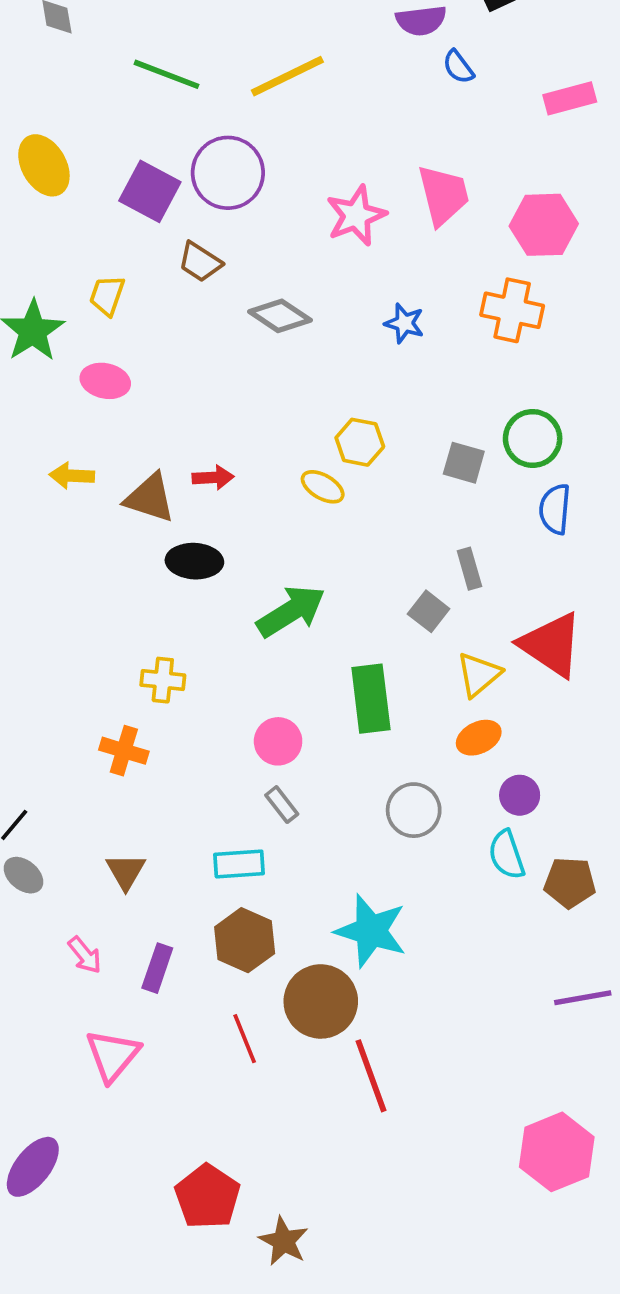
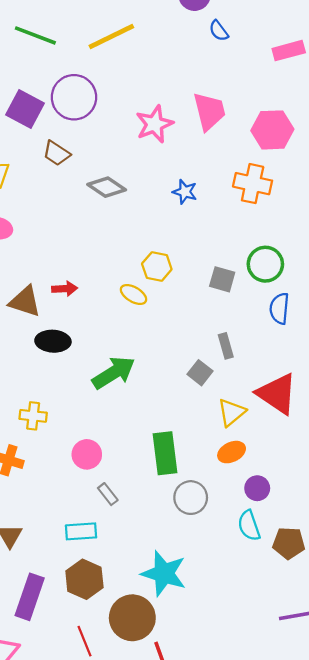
green rectangle: (371, 699) -> (165, 453), moved
pink circle: (278, 741) -> (87, 454), moved
purple rectangle: (157, 968) -> (30, 597), size x1.5

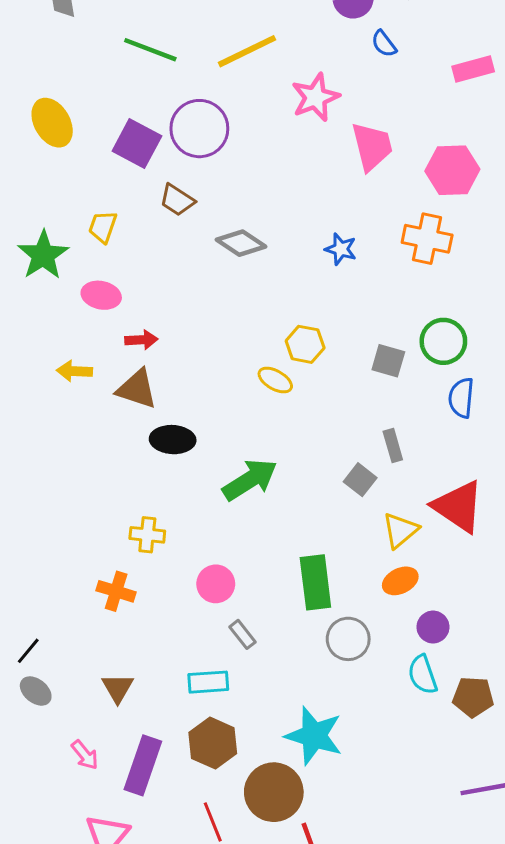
pink star: (154, 124) -> (315, 97), moved
red arrow: (65, 289) -> (141, 340), moved

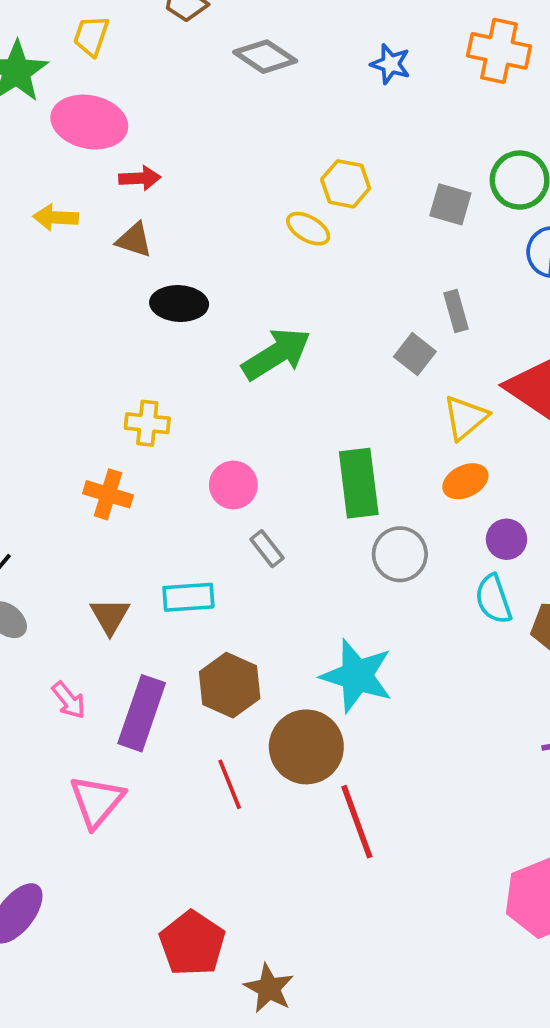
pink ellipse: (101, 295) -> (89, 122), size x1.5
brown triangle: (137, 389) -> (134, 240), size x0.7
cyan rectangle: (208, 682) -> (188, 597), moved

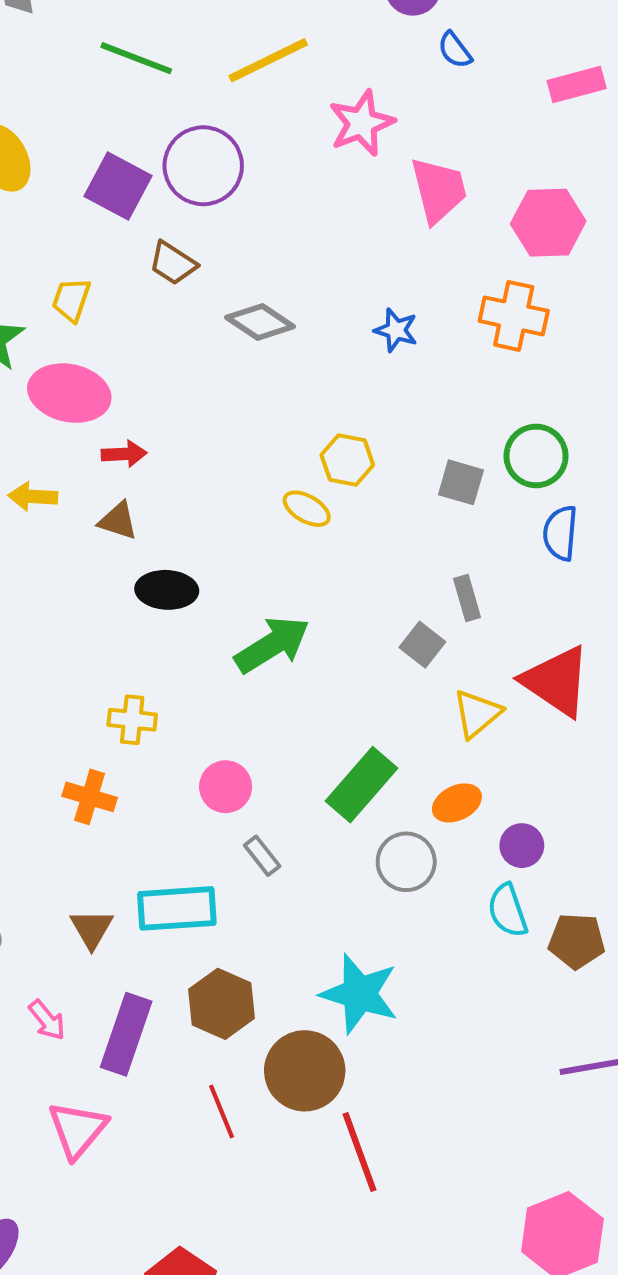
orange ellipse: (465, 481) -> (457, 803), moved
green rectangle: (359, 483) -> (362, 785), turned 48
cyan rectangle: (188, 597) -> (177, 908), size x1.4

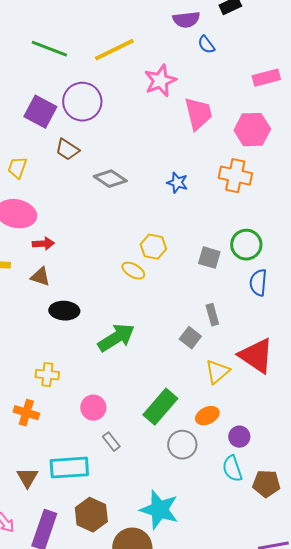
pink rectangle: (577, 85) -> (266, 78), moved

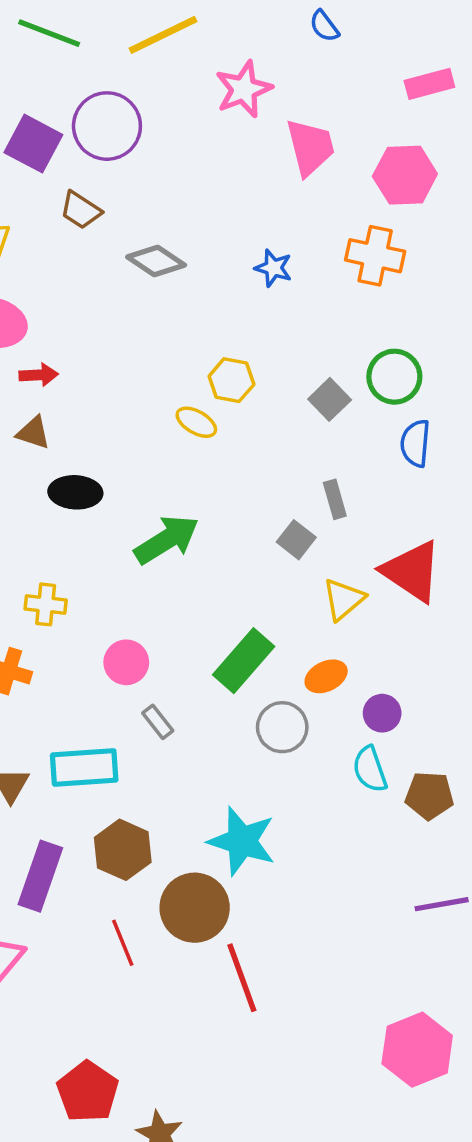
gray square: (209, 258) -> (330, 399), turned 30

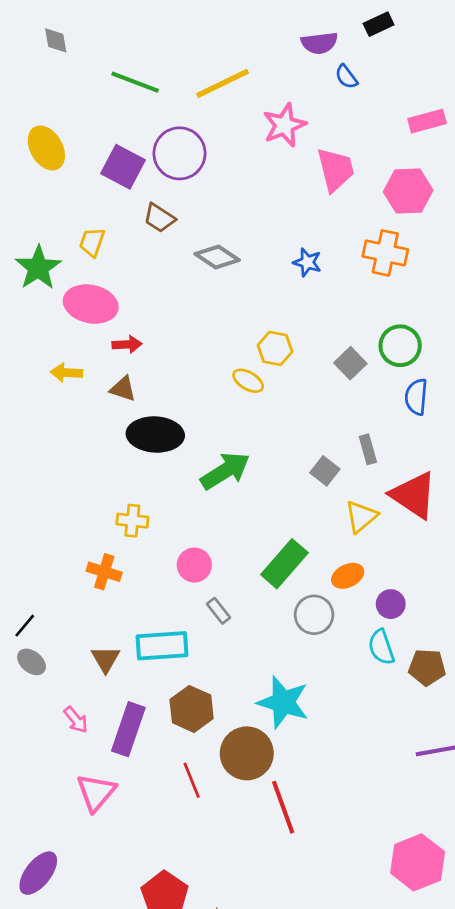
black ellipse: (75, 492) -> (155, 435), size x1.4
gray rectangle: (335, 499) -> (368, 449), moved

